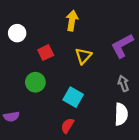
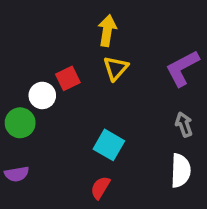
white circle: (17, 33) -> (42, 95), moved
yellow triangle: (83, 56) -> (116, 68), moved
green circle: (35, 82) -> (20, 123), moved

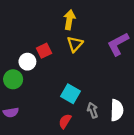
gray arrow: (184, 124) -> (93, 110), moved

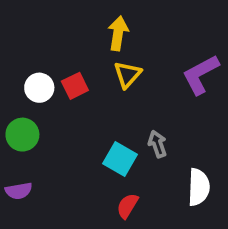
white circle: (27, 62) -> (39, 88), moved
gray arrow: (93, 110) -> (157, 144), moved
red semicircle: (65, 121) -> (127, 206), moved

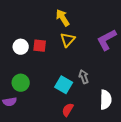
yellow arrow: (118, 33) -> (63, 18), turned -42
red square: (75, 86) -> (40, 46), turned 32
green circle: (22, 135) -> (21, 83), moved

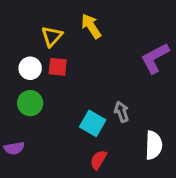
yellow triangle: (68, 40) -> (52, 36), moved
green circle: (21, 83) -> (30, 103), moved

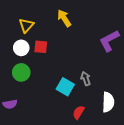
yellow triangle: (52, 36) -> (26, 25), moved
red semicircle: (98, 160) -> (79, 112), moved

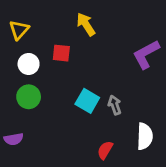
yellow triangle: (26, 25) -> (19, 30), moved
red square: (41, 47) -> (61, 53), moved
cyan square: (65, 87) -> (87, 101), moved

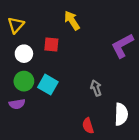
cyan square: (87, 101) -> (48, 85), moved
purple semicircle: (14, 139) -> (17, 104), moved
red semicircle: (105, 150) -> (88, 126), turned -49

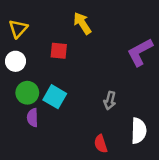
white circle: (24, 54) -> (15, 61), moved
gray arrow: (96, 88) -> (110, 101), turned -147
purple semicircle: (17, 104) -> (33, 118), moved, turned 98

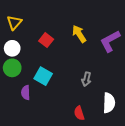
yellow arrow: (82, 23) -> (79, 34), moved
red square: (59, 51) -> (46, 40), turned 32
green circle: (27, 93) -> (12, 68), moved

